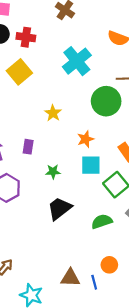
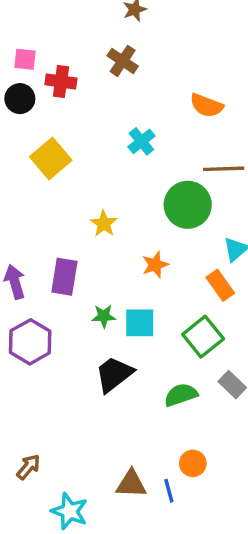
red cross: (26, 37) -> (61, 81), moved
cyan cross: (77, 61) -> (141, 141), size x0.6
purple rectangle: (28, 147) -> (64, 277), size x1.5
cyan square: (91, 165) -> (140, 323), moved

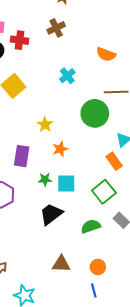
brown cross: (123, 61) -> (56, 28), turned 30
orange star: (155, 265) -> (60, 149), moved
brown triangle: (131, 484) -> (61, 264), moved
blue line: (169, 491) -> (94, 290), moved

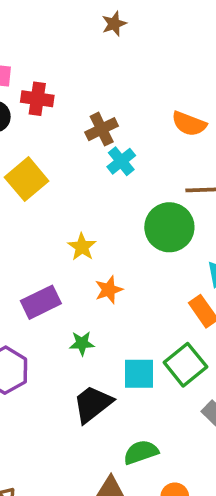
brown cross: (56, 28) -> (102, 129), moved
purple rectangle: (22, 156) -> (41, 302), turned 55
cyan square: (66, 184) -> (139, 374), moved
green semicircle: (91, 226) -> (141, 452), moved

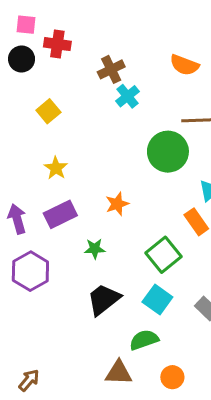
yellow square: (27, 179) -> (48, 111), size x0.7
yellow star: (82, 247) -> (56, 168), moved
green square: (185, 365) -> (163, 255), moved
cyan square: (139, 374) -> (157, 300), moved, turned 36

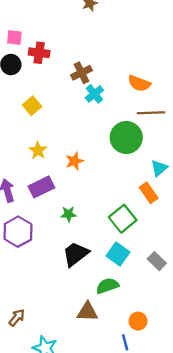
orange semicircle: (184, 65) -> (139, 83), moved
orange star: (117, 204) -> (74, 161), moved
orange circle: (172, 377) -> (138, 321), moved

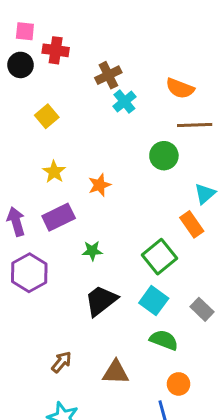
green circle: (126, 137) -> (164, 156), size x0.7
green semicircle: (107, 286) -> (164, 340), moved, turned 40
brown arrow: (17, 318) -> (61, 362), moved

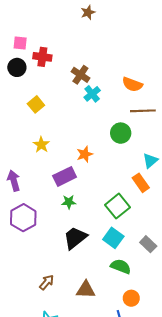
brown cross: (108, 75) -> (80, 75), turned -30
orange star: (100, 185) -> (85, 154), moved
purple rectangle: (59, 217) -> (65, 176), moved

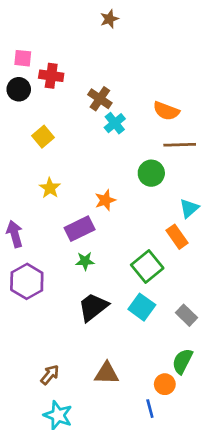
green semicircle: (121, 266) -> (182, 361), moved, turned -84
brown arrow: (47, 282) -> (50, 375), moved

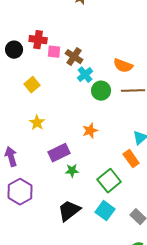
pink square: (23, 58) -> (54, 52), moved
green circle: (151, 173) -> (101, 91), moved
orange star: (105, 200) -> (90, 131), moved
green star: (85, 261) -> (72, 171), moved

